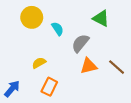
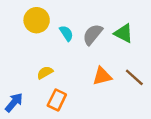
green triangle: (101, 18) -> (124, 33), moved
gray semicircle: (80, 43) -> (93, 34), moved

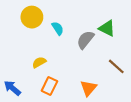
gray semicircle: (93, 34) -> (85, 40), moved
orange triangle: (102, 76) -> (88, 88), moved, turned -36
blue arrow: (14, 102) -> (12, 88), turned -90

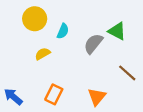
cyan semicircle: (58, 28) -> (63, 31), turned 56
yellow semicircle: (39, 62) -> (43, 54), moved

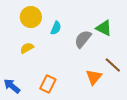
yellow semicircle: (43, 54) -> (27, 48), moved
orange triangle: (97, 97) -> (94, 77), moved

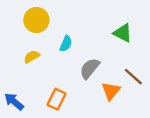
cyan semicircle: (56, 28) -> (66, 44), moved
gray semicircle: (83, 39) -> (90, 68), moved

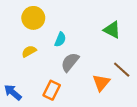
gray semicircle: (90, 68) -> (70, 62), moved

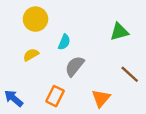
green triangle: (112, 30) -> (119, 32), turned -42
orange triangle: (101, 83) -> (101, 98), moved

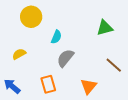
yellow semicircle: (31, 55) -> (19, 54), moved
orange rectangle: (55, 96) -> (48, 84), turned -42

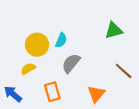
yellow circle: (31, 17) -> (37, 45), moved
yellow semicircle: (19, 54) -> (28, 69), moved

